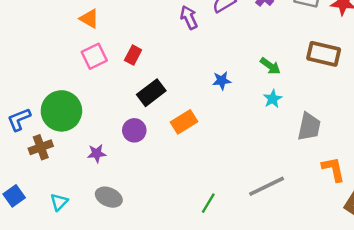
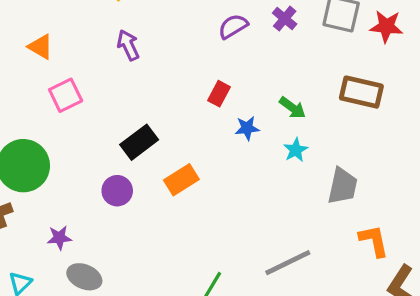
purple arrow: (189, 17) -> (128, 45), moved
orange triangle: (89, 19) -> (41, 47), moved
red rectangle: (133, 55) -> (219, 94), moved
blue star: (222, 81) -> (247, 128), moved
purple star: (97, 153) -> (59, 238), moved

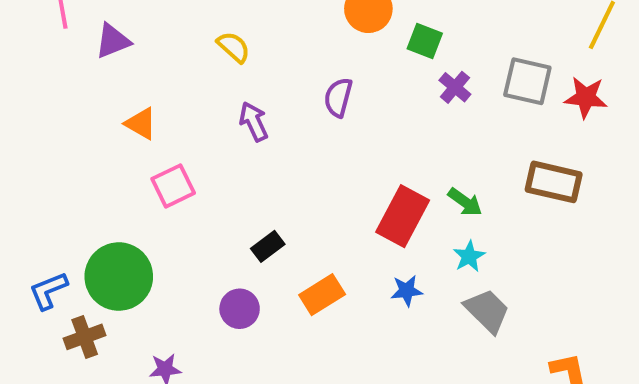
purple semicircle: (233, 26) -> (338, 97), moved, turned -44
red rectangle: (219, 94) -> (403, 216), moved, size x1.8
blue star: (247, 128) -> (407, 291), moved
black rectangle: (139, 142) -> (268, 246), size x0.7
gray trapezoid: (343, 186) -> (487, 311), moved, turned -57

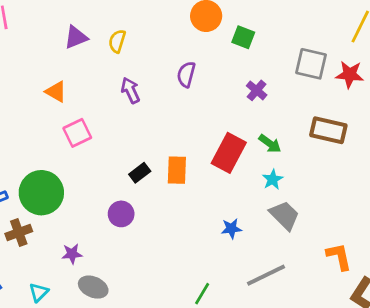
purple triangle: (113, 41) -> (76, 37), moved
yellow semicircle: (234, 47) -> (117, 41), turned -115
purple cross: (455, 87) -> (257, 90), moved
blue star: (407, 291) -> (231, 229), moved
orange rectangle: (322, 295) -> (177, 170), moved, turned -56

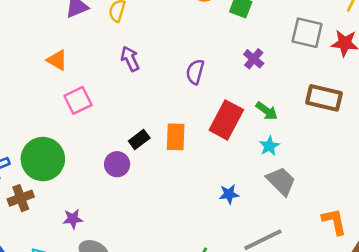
purple semicircle: (186, 74) -> (195, 72), moved
purple circle: (121, 214) -> (117, 164), moved

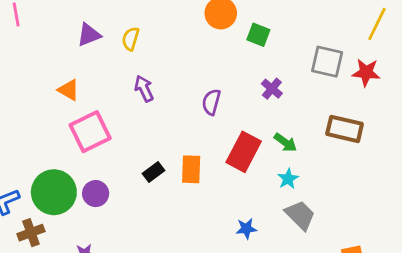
pink square: (78, 100) -> (90, 132), size x1.4
purple circle: (117, 164) -> (96, 194), moved

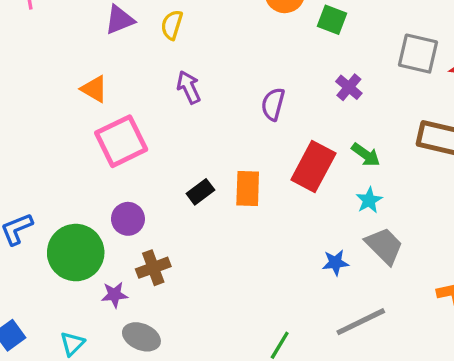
green circle: (54, 192) -> (76, 253), moved
blue star: (246, 229) -> (335, 263), moved
brown cross: (31, 233) -> (153, 268), moved

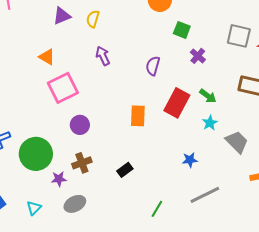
green square: (332, 20) -> (182, 30), moved
black rectangle: (200, 192) -> (125, 170), moved
purple circle: (128, 219) -> (80, 125), moved
gray trapezoid: (384, 246) -> (237, 142), moved
gray ellipse: (141, 337) -> (75, 204), turned -50

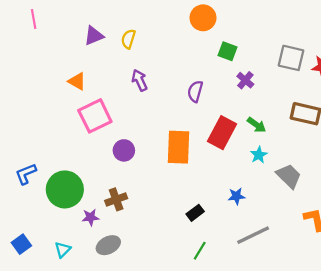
orange rectangle: (138, 116) -> (178, 147), size x1.4
purple circle: (80, 125) -> (124, 150), moved
black rectangle: (125, 170) -> (195, 213), moved

